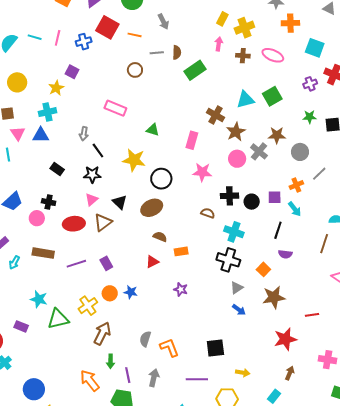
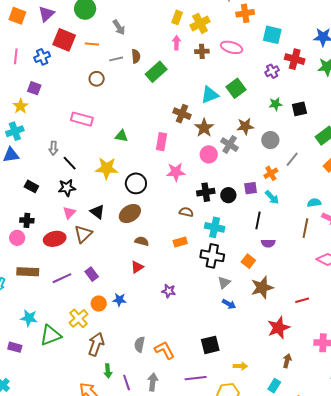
orange rectangle: (181, 251) -> (180, 242), moved

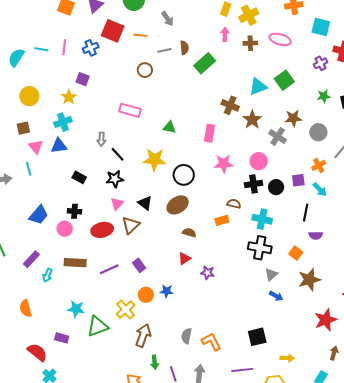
pink circle: (209, 154) -> (259, 161), moved
orange rectangle: (180, 242) -> (222, 220), moved
purple star: (169, 291) -> (208, 273), moved

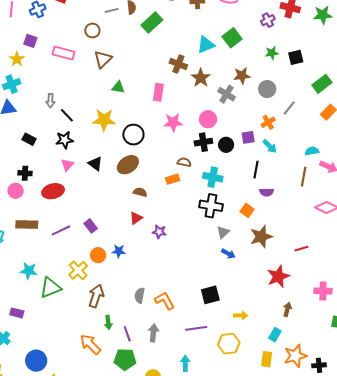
pink rectangle: (130, 110) -> (63, 53), moved
brown triangle: (131, 225) -> (103, 59), moved
purple rectangle: (62, 338) -> (17, 313), moved

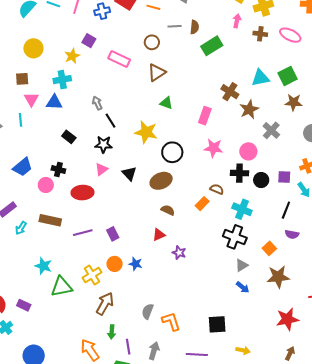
brown star: (242, 76) -> (293, 102), moved
gray arrow: (50, 101) -> (97, 103), turned 144
orange rectangle: (173, 179) -> (202, 204), turned -40

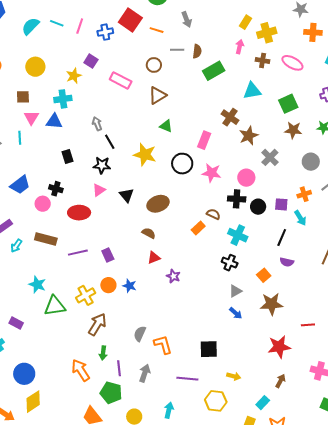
cyan triangle: (260, 78) -> (252, 91), moved
black rectangle: (69, 137) -> (67, 156), turned 32
black circle: (172, 152) -> (182, 164), moved
brown semicircle: (168, 210) -> (149, 233), moved
black cross: (235, 237) -> (230, 263), size x0.7

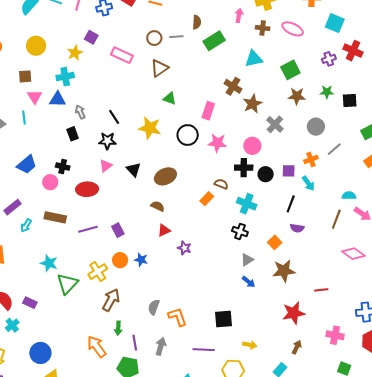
gray line: (177, 50) -> (176, 37), moved
gray arrow: (97, 124) -> (80, 112), moved
green triangle: (55, 306) -> (67, 284), turned -35

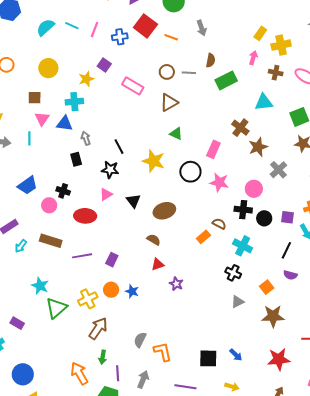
purple rectangle: (118, 230) -> (112, 260), turned 48
blue arrow: (249, 282) -> (236, 355), moved

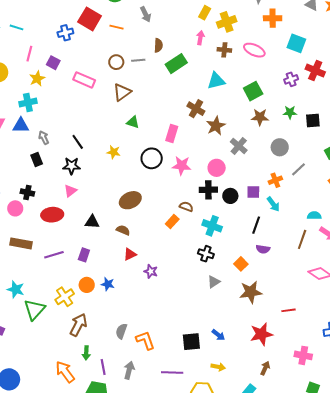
pink line: (95, 30) -> (29, 54), moved
yellow star: (154, 161) -> (114, 152), size x0.6
black triangle: (133, 201) -> (92, 222), moved, turned -42

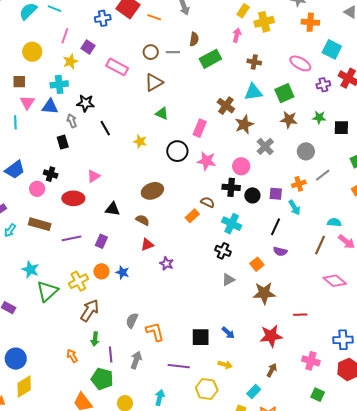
brown cross: (224, 50) -> (254, 62), moved
pink ellipse: (254, 50) -> (300, 63), moved
cyan triangle: (216, 81) -> (253, 92), moved
black star: (72, 166) -> (86, 103), moved
orange arrow: (65, 372) -> (72, 356), size x0.6

